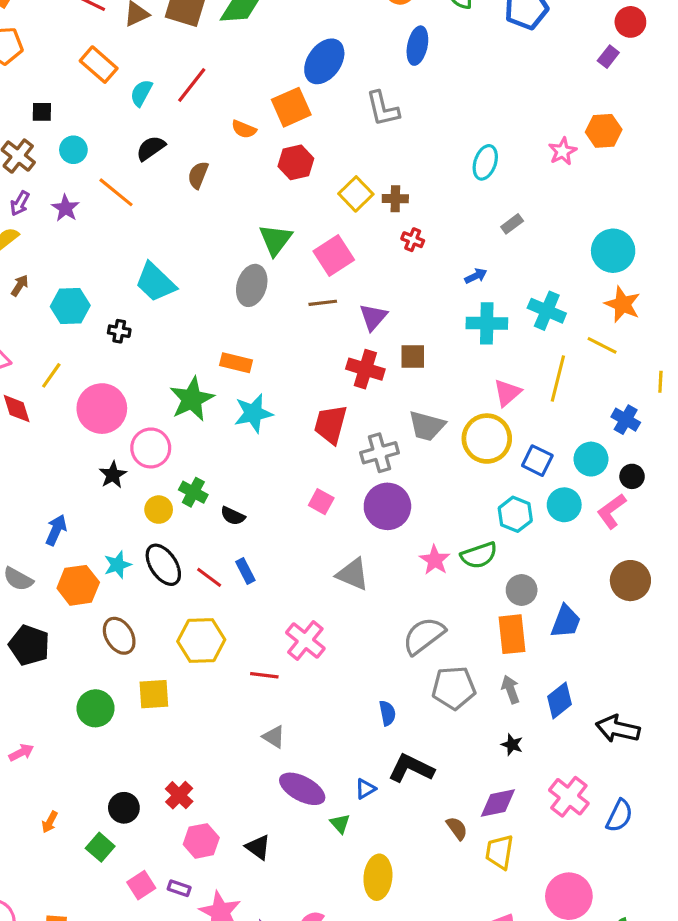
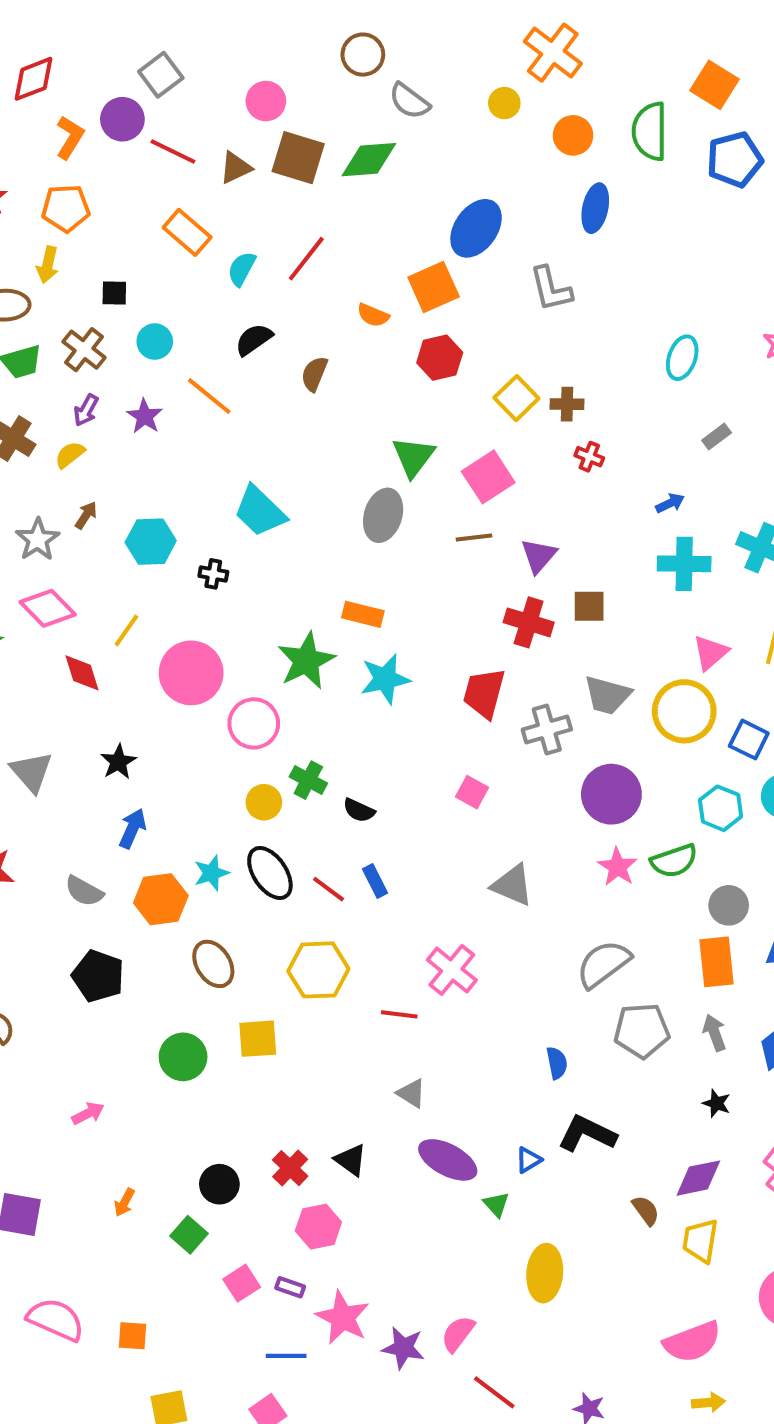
black star: (113, 475) -> (118, 762), moved
purple circle: (387, 506) -> (611, 794), moved
black triangle: (258, 847) -> (351, 1160), moved

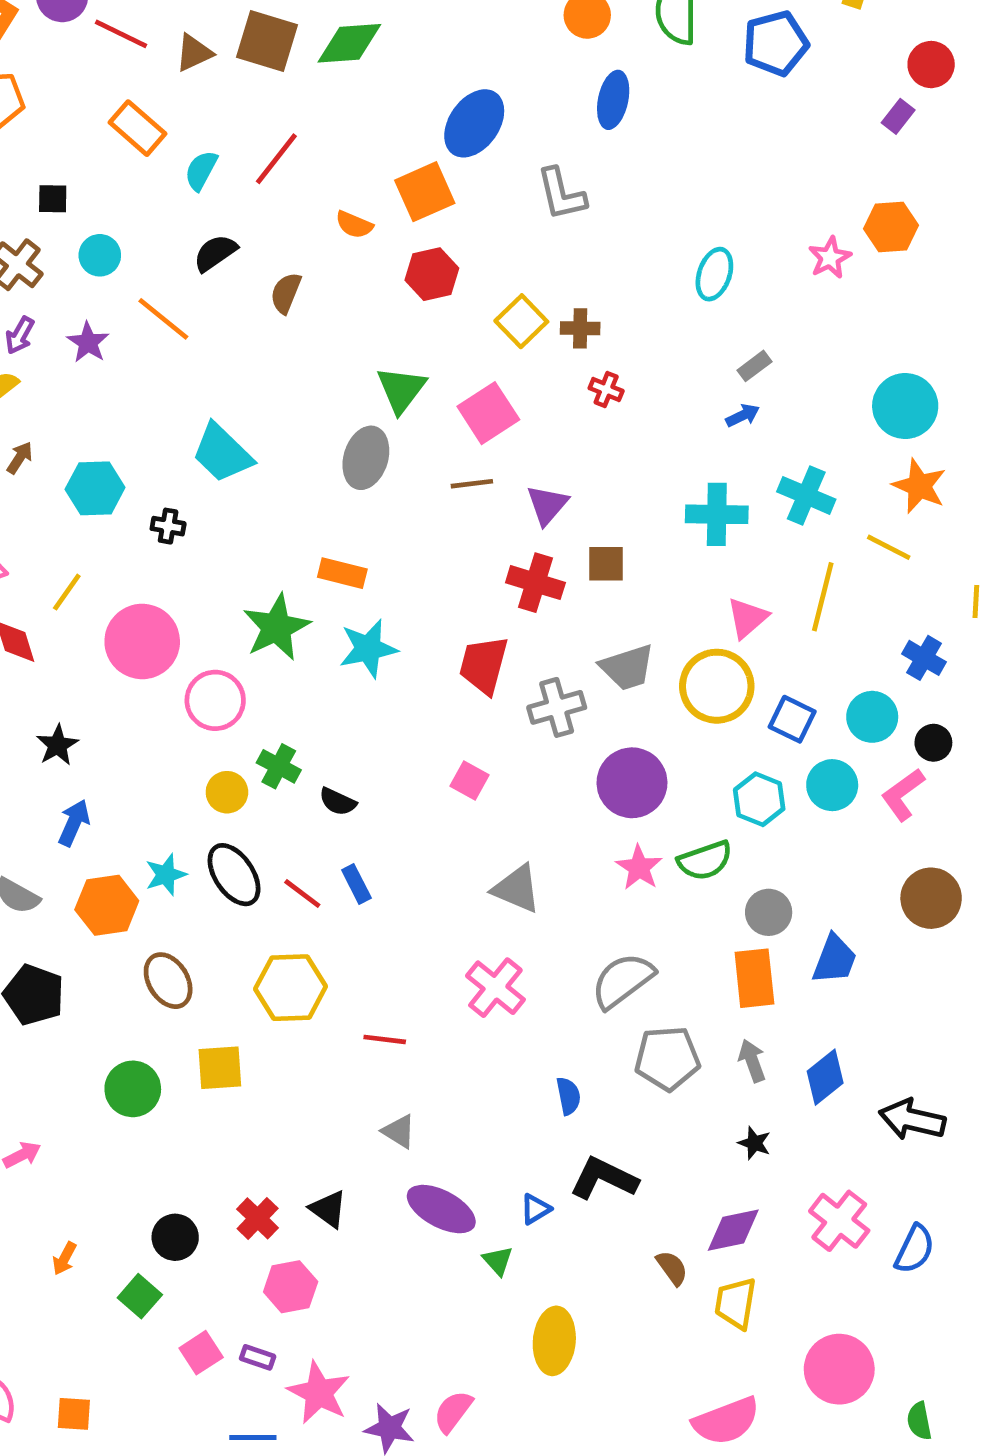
blue arrow: (670, 503) -> (743, 415), moved
gray trapezoid: (607, 695) -> (627, 667), turned -33
pink cross: (452, 970) -> (495, 988), moved

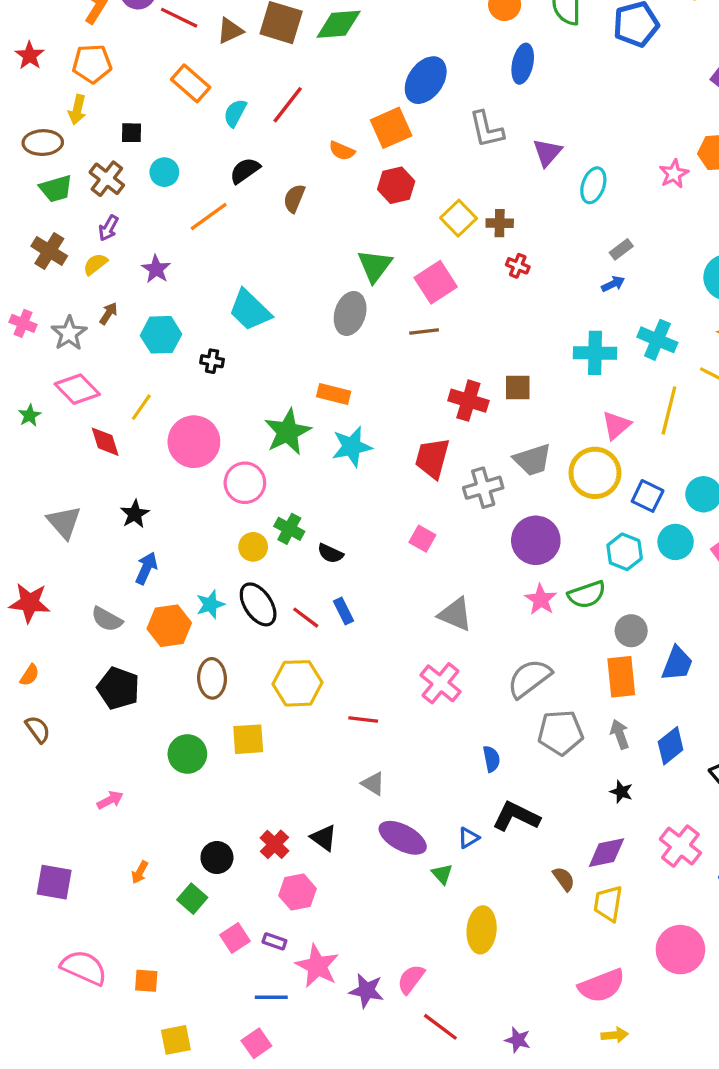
orange line: (163, 319) -> (209, 217), turned -75
purple star: (88, 342) -> (156, 269), moved
purple triangle: (547, 505) -> (547, 152), moved
brown ellipse: (168, 981) -> (212, 678), turned 30

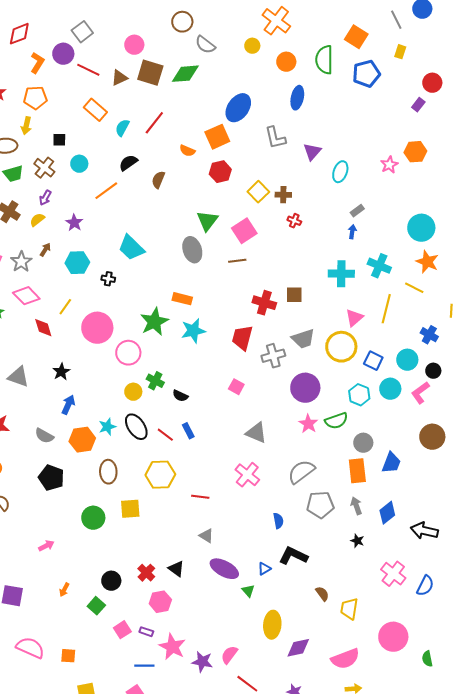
blue arrow: (613, 284) -> (352, 232), turned -56
gray ellipse: (350, 313) -> (192, 250), turned -35
gray triangle: (64, 522) -> (18, 377), turned -30
purple diamond: (606, 853) -> (298, 648), moved

